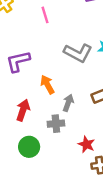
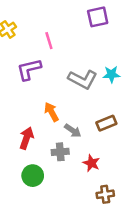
purple L-shape: (18, 61) -> (29, 69), moved
gray arrow: (68, 103) -> (73, 131), turned 105
red star: (86, 144) -> (91, 163), moved

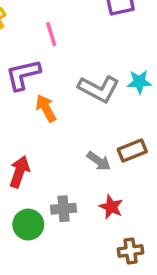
orange arrow: (51, 112) -> (46, 108), moved
gray arrow: (73, 131) -> (99, 161), moved
gray cross: (60, 152) -> (64, 209), moved

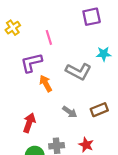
cyan star: (139, 82) -> (104, 54), moved
gray arrow: (99, 161) -> (70, 112), moved

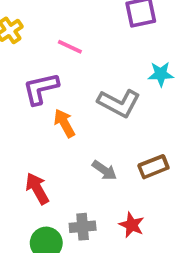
pink line: (49, 37) -> (70, 47), turned -48
red arrow: (29, 123) -> (37, 189), turned -48

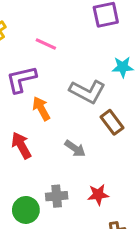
brown rectangle: (153, 167) -> (112, 122), moved, turned 75
red arrow: (37, 189) -> (21, 145), moved
red star: (132, 225) -> (98, 195), turned -30

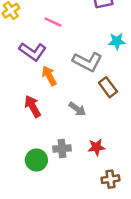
purple L-shape: (21, 79) -> (33, 51), turned -132

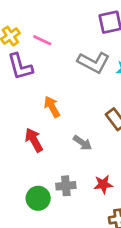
pink line: (53, 22) -> (42, 40), moved
purple L-shape: (33, 51) -> (20, 67), moved, turned 40
gray L-shape: (88, 62) -> (94, 62), moved

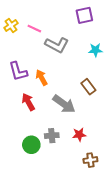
gray L-shape: (94, 62) -> (57, 45), moved
purple L-shape: (20, 67) -> (18, 71), moved
gray arrow: (82, 143) -> (64, 104), size x1.6

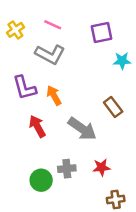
purple square: (84, 15) -> (101, 32), moved
pink line: (34, 29) -> (53, 25), moved
gray L-shape: (57, 45) -> (50, 54), moved

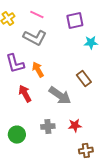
green circle: (41, 180) -> (17, 135), moved

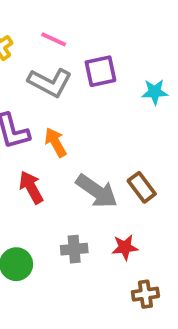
purple square: (75, 21) -> (100, 71), moved
brown rectangle: (84, 79) -> (142, 187), moved

